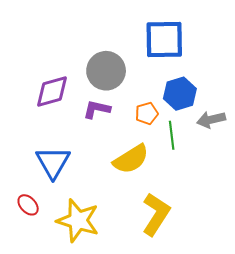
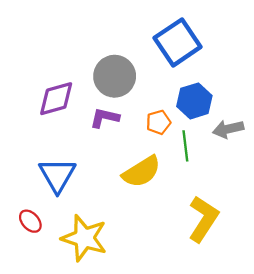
blue square: (164, 40) -> (178, 42), turned -33
yellow L-shape: (156, 214) -> (203, 219), moved

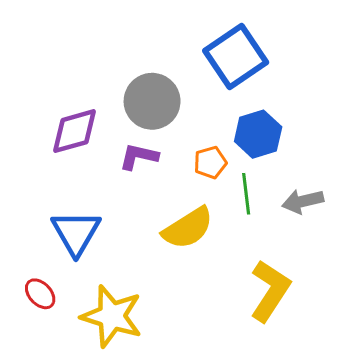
gray arrow: (228, 129) -> (303, 201), moved

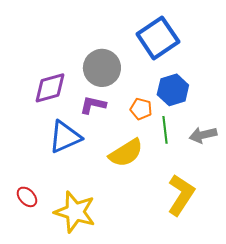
orange pentagon: (210, 162) -> (141, 109), turned 30
blue triangle: (76, 233) -> (65, 137), moved, turned 36

